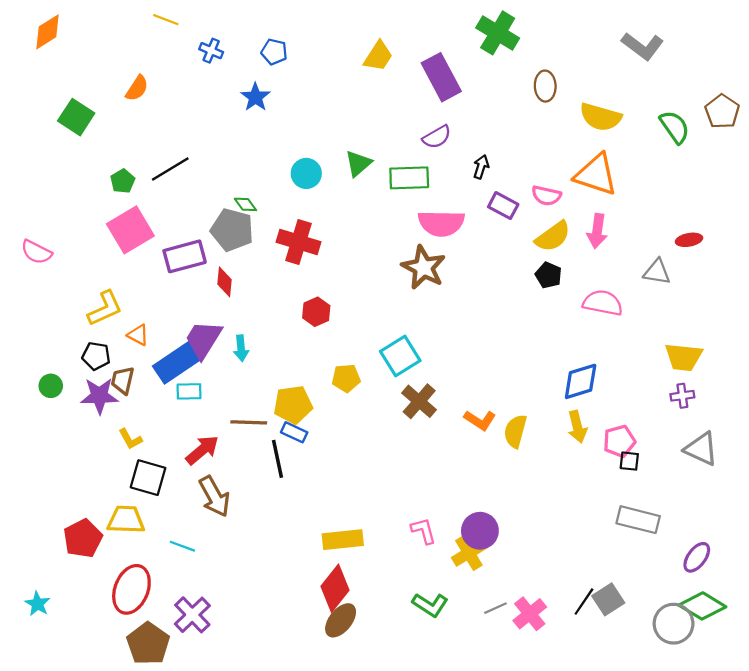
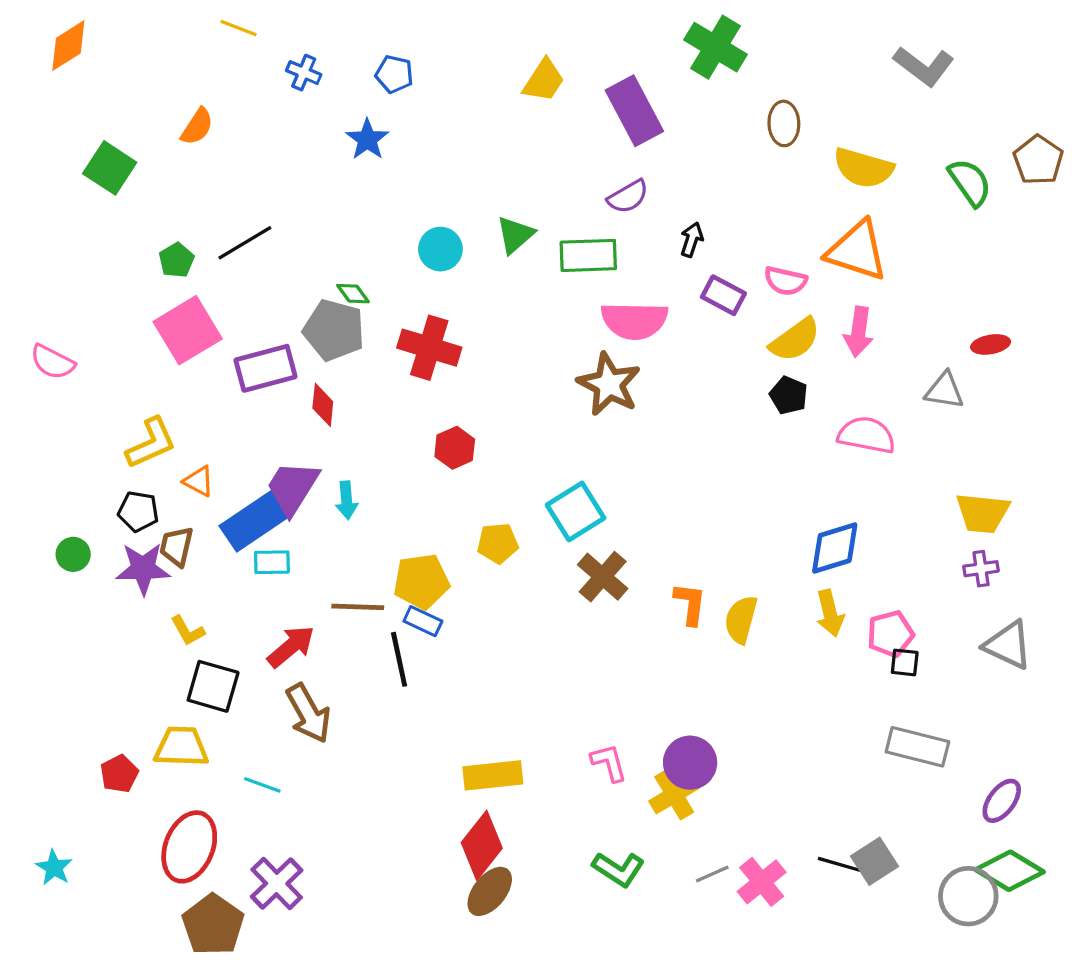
orange L-shape: (480, 420) -> (690, 604), turned -116
red pentagon: (83, 538) -> (119, 774), size x0.7
black line: (584, 602) -> (840, 864), turned 72

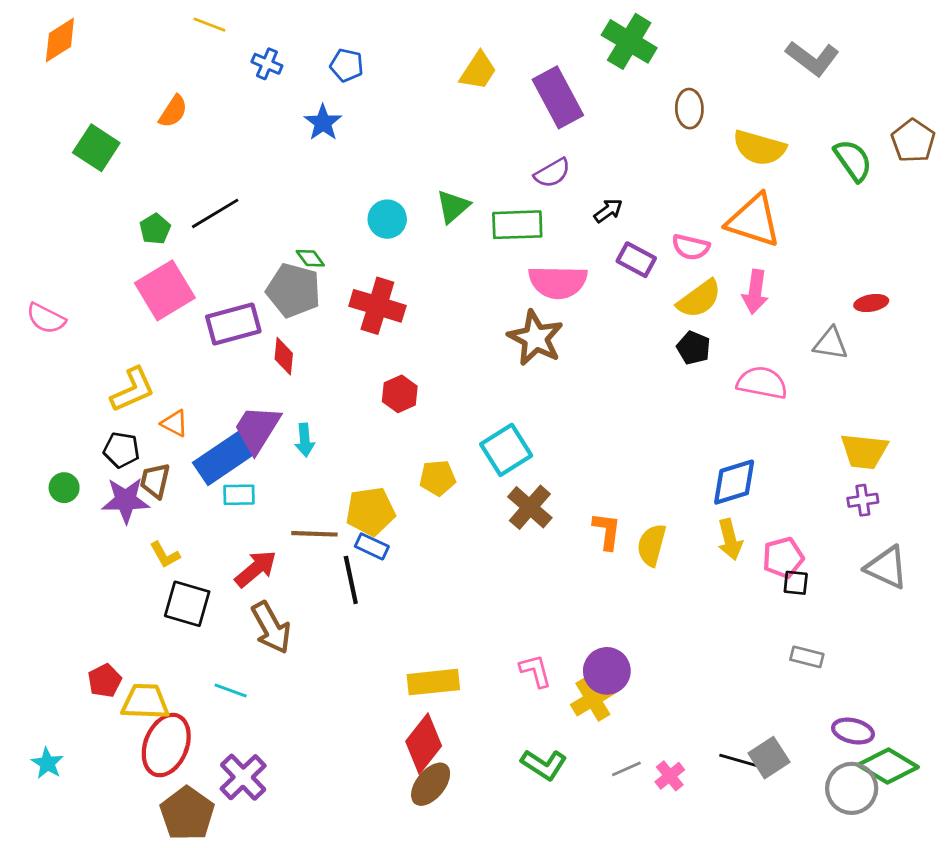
black arrow: (692, 240) -> (608, 211), turned 36
yellow trapezoid: (181, 747) -> (145, 702), moved
gray rectangle: (917, 747) -> (807, 657), size x0.6
purple ellipse: (1002, 801) -> (853, 731), moved, turned 66
pink cross: (762, 882) -> (670, 776), size x0.7

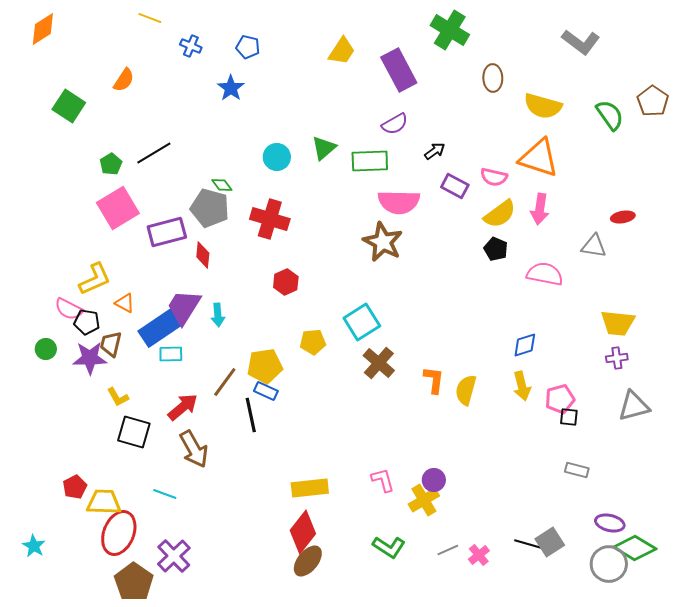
pink semicircle: (46, 318) -> (69, 309), moved
blue diamond: (734, 482) -> (525, 345), size x0.7
brown line: (314, 534) -> (225, 382), turned -56
gray triangle: (887, 567) -> (634, 406), turned -40
purple circle: (607, 671) -> (434, 480), size x0.7

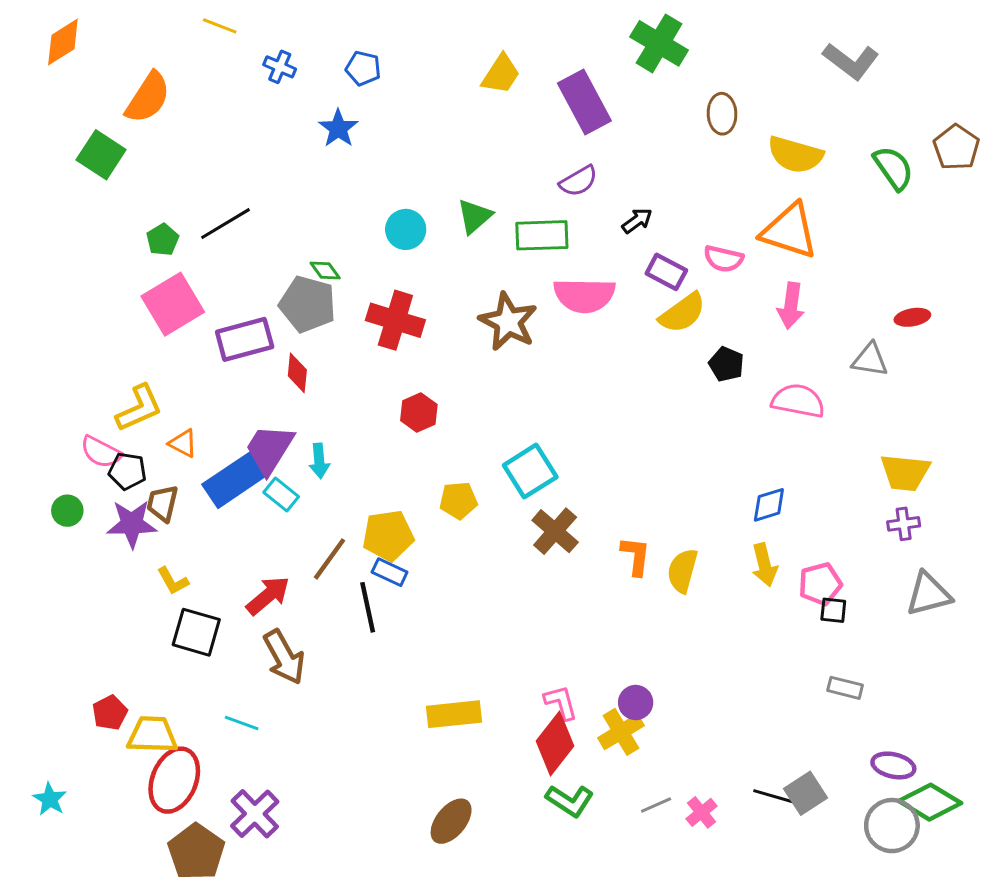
orange semicircle: (124, 80) -> (148, 98), moved, size x1.5
yellow semicircle: (500, 214) -> (682, 313), moved
brown star: (383, 242) -> (508, 322), moved
cyan rectangle: (171, 354) -> (281, 495), moved, turned 40
red diamond: (303, 532) -> (555, 744), moved

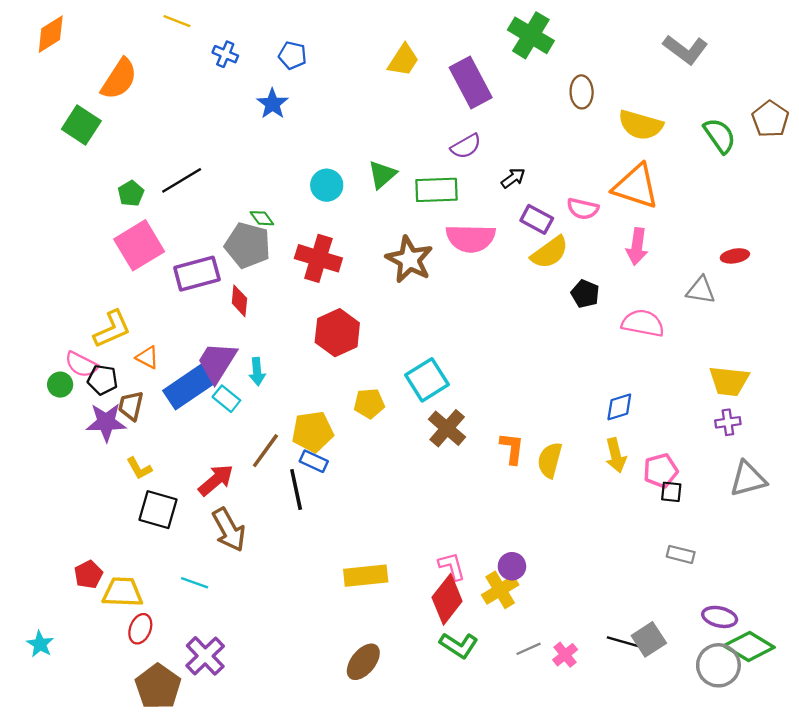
red hexagon: (419, 413) -> (337, 333), size x1.5
green circle: (67, 511) -> (60, 385), moved
red ellipse: (174, 780) -> (140, 629), size x0.6

